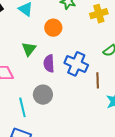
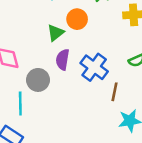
green triangle: (29, 49) -> (56, 33), moved
gray circle: (43, 95) -> (38, 80), moved

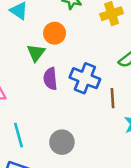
gray circle: (38, 80) -> (62, 142), moved

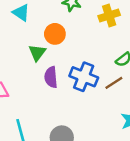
brown line: (112, 98) -> (114, 83), moved, turned 60

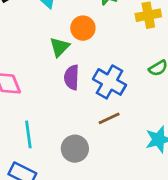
brown line: (114, 83) -> (109, 118), moved

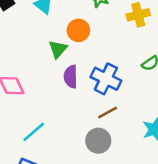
cyan line: (28, 134) -> (34, 132), turned 60
gray circle: (75, 149) -> (98, 141), moved

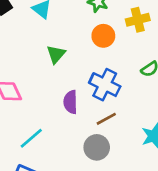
orange circle: (78, 30) -> (103, 36), moved
purple semicircle: (71, 77) -> (70, 102), moved

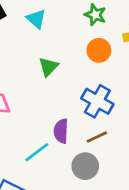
purple semicircle: (70, 102) -> (61, 131), moved
cyan line: (31, 138) -> (37, 152), moved

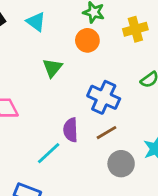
orange circle: (99, 50) -> (87, 40), moved
gray circle: (85, 166) -> (121, 164), moved

